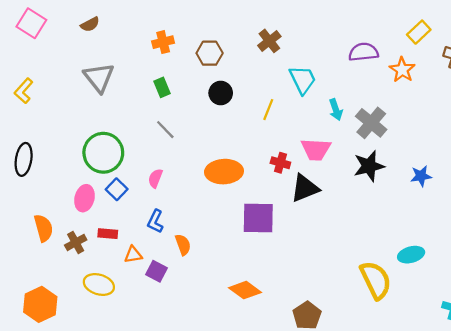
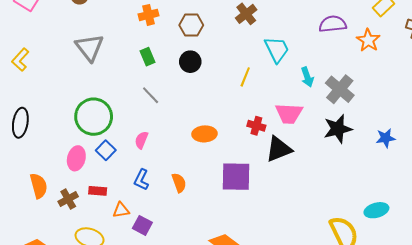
black circle: (221, 93) -> (190, 62), moved
orange ellipse: (224, 172) -> (204, 134), size x0.7
orange semicircle: (183, 245) -> (179, 183), moved

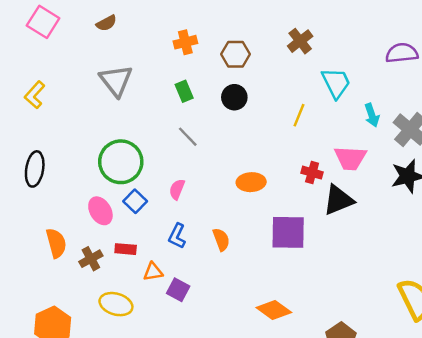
pink ellipse: (76, 158) -> (100, 211), turned -45

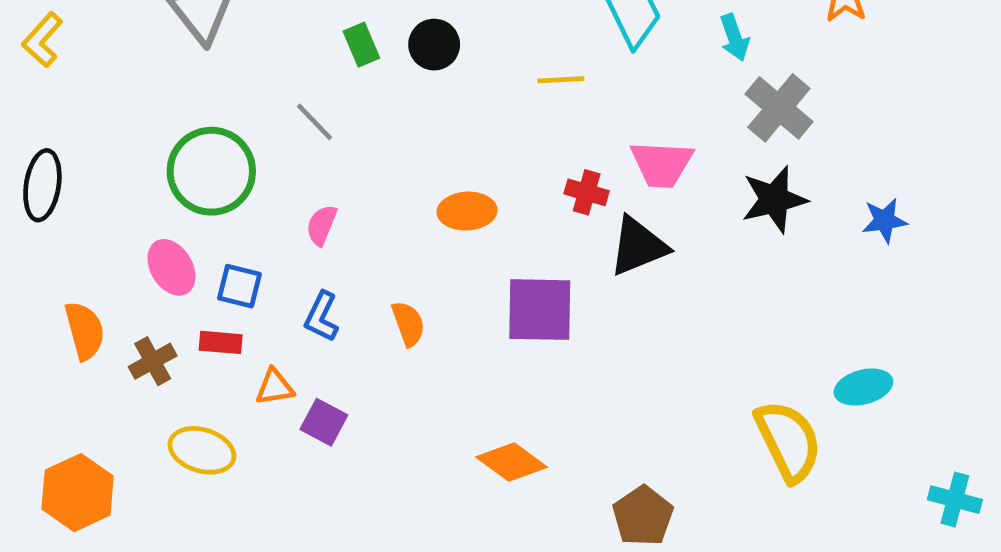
green rectangle: (184, 91) -> (361, 45), moved
yellow line: (299, 115) -> (561, 80), turned 65
cyan arrow: (372, 115) -> (734, 37), moved
gray line: (188, 137) -> (315, 122), moved
blue square: (135, 201) -> (239, 286), moved, turned -30

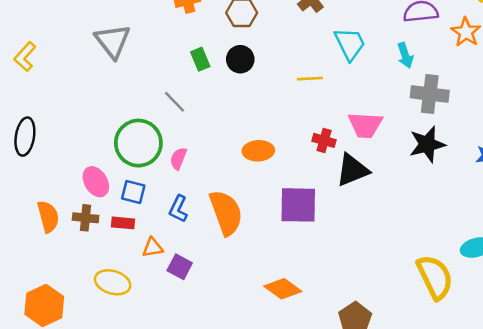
gray cross: (779, 108) -> (430, 94), turned -33
green circle: (211, 171) -> (138, 143), moved
orange semicircle: (408, 324) -> (226, 213), size x1.8
brown cross: (153, 361) -> (86, 218), moved, turned 35

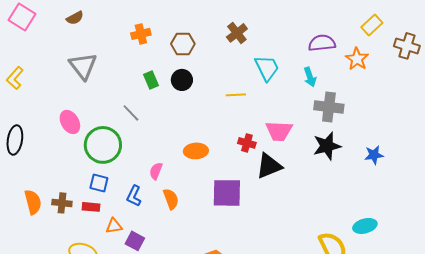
pink semicircle: (178, 159) -> (156, 171), moved
pink ellipse: (96, 182) -> (70, 122), moved
orange semicircle: (226, 213) -> (171, 199), size x0.6

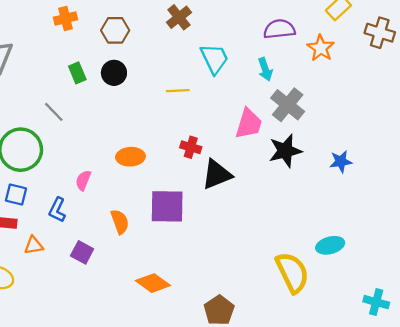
gray cross: (329, 107) -> (288, 105), turned 32
pink trapezoid: (279, 131) -> (249, 124), moved, turned -76
orange semicircle: (171, 199) -> (120, 222), moved
purple square: (135, 241) -> (82, 252), moved

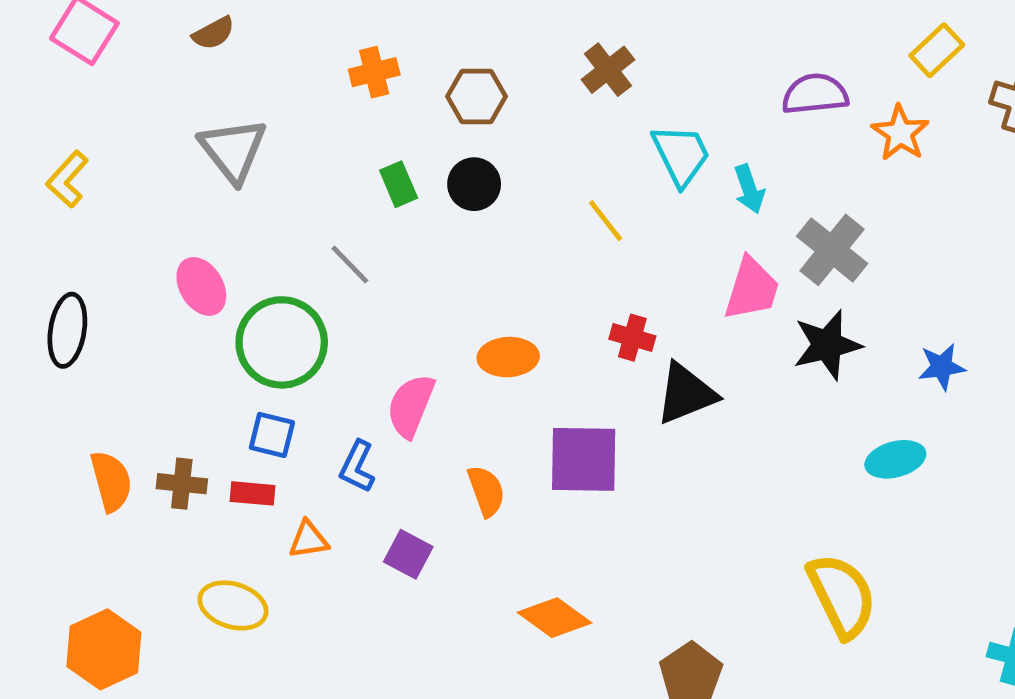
cyan arrow: (265, 69) -> (749, 189), moved
yellow line: (178, 91) -> (606, 221), turned 55
pink semicircle: (83, 180) -> (411, 406), size x1.5
cyan ellipse: (330, 245) -> (895, 459), moved

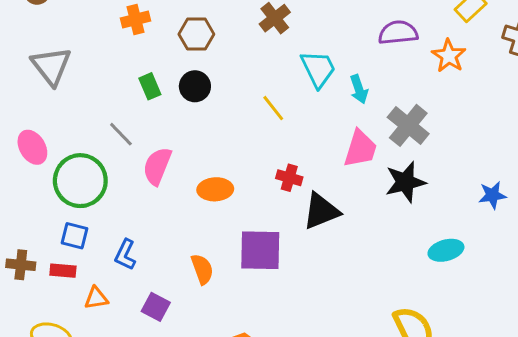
blue star: (942, 367) -> (492, 195), moved
pink semicircle: (411, 406) -> (157, 166), moved

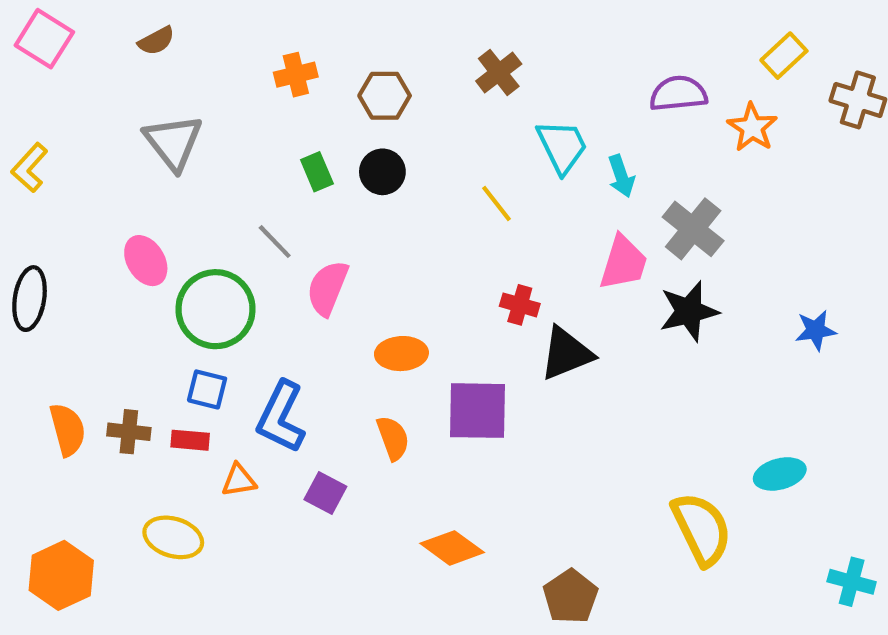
orange ellipse: (215, 189) -> (401, 354), moved
cyan ellipse: (446, 250) -> (780, 474), moved
blue L-shape: (125, 255) -> (281, 417), size x1.6

